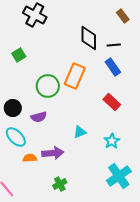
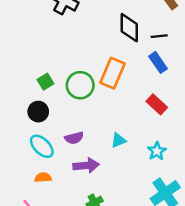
green square: (19, 55) -> (45, 82), moved
purple semicircle: (39, 117) -> (74, 138), moved
orange semicircle: (30, 158) -> (43, 177), moved

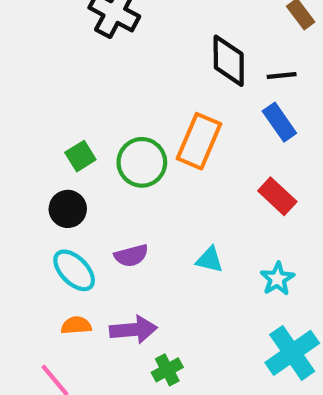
cyan triangle: (118, 140) -> (210, 260), turned 35
purple arrow: (86, 165) -> (133, 330), moved

